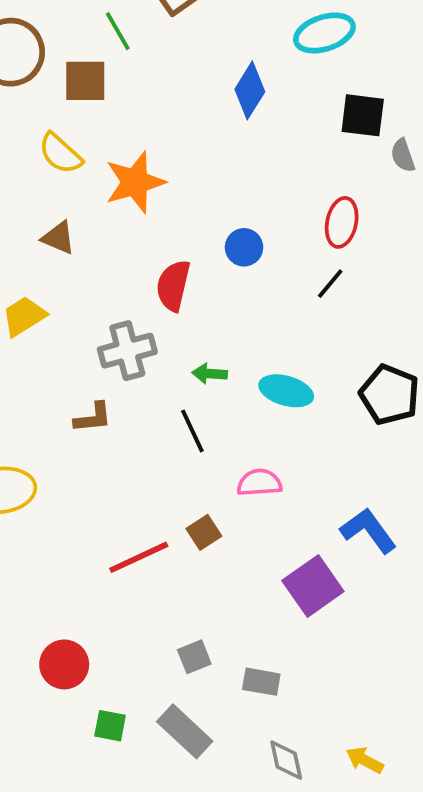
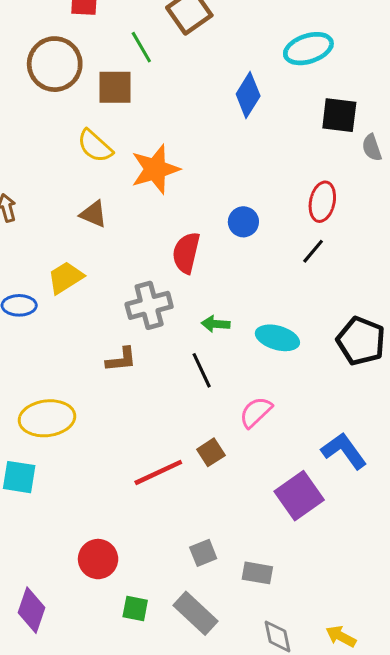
pink semicircle: (259, 483) -> (256, 412), turned -39

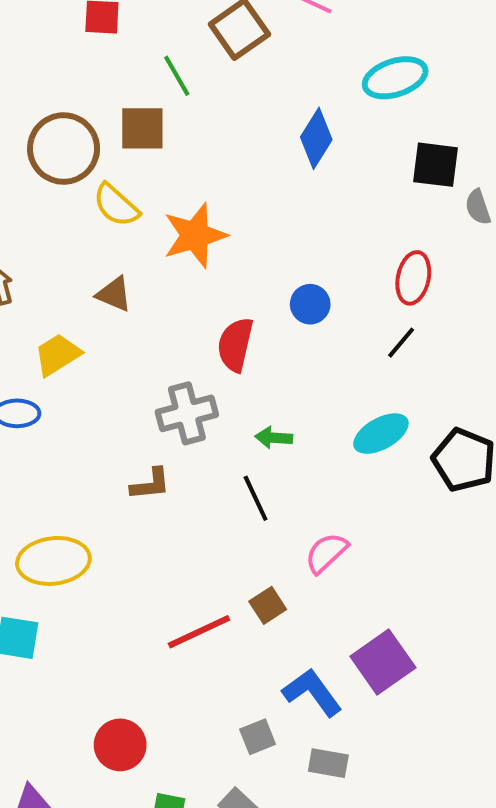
brown circle: (55, 64) -> (64, 149), moved
yellow trapezoid: (66, 278) -> (57, 355), moved
cyan ellipse: (277, 338) -> (381, 434), moved, turned -45
blue L-shape: (344, 451) -> (312, 692), moved

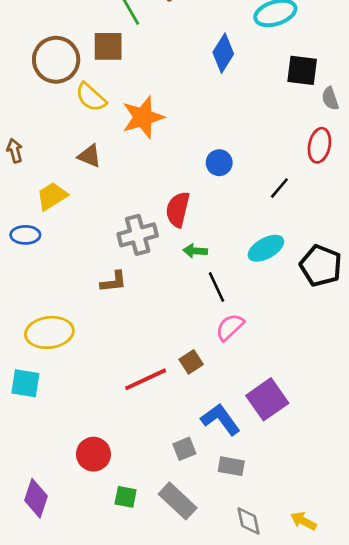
red ellipse: (413, 278) -> (319, 145), moved
red semicircle: (235, 345) -> (178, 209), moved
black line: (256, 498) -> (216, 287), moved

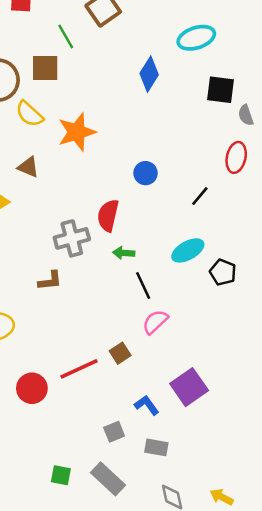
black pentagon: (321, 266) -> (223, 272), moved, size x0.7
blue L-shape: (221, 419) -> (147, 405), size x0.7
red circle: (93, 454) -> (32, 388), moved

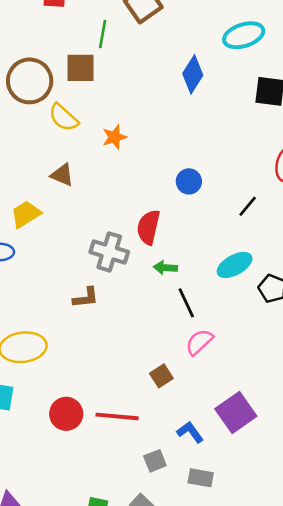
green line: (66, 37) -> (103, 34), turned 40
orange star: (77, 132) -> (114, 137), size x0.6
gray cross: (72, 238) -> (109, 252), turned 32
red line: (79, 369) -> (117, 416), moved, turned 30

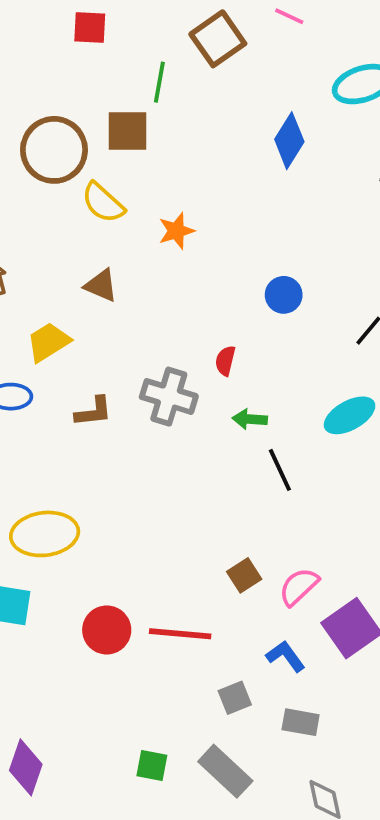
red semicircle: (148, 227) -> (225, 361), size x0.6
brown L-shape: (86, 298) -> (94, 412), moved
pink semicircle: (199, 342) -> (299, 587), moved

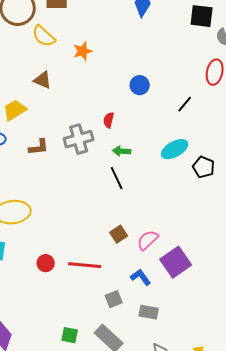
gray cross: (169, 397) -> (79, 139), turned -32
black line: (280, 470) -> (117, 178), moved
red circle: (107, 630) -> (46, 263), size x0.7

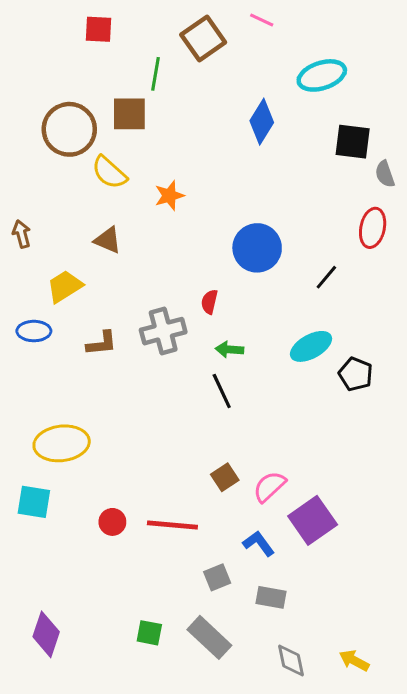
blue circle: (140, 85) -> (257, 248), size x1.6

